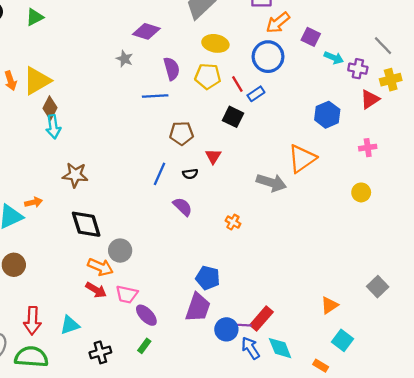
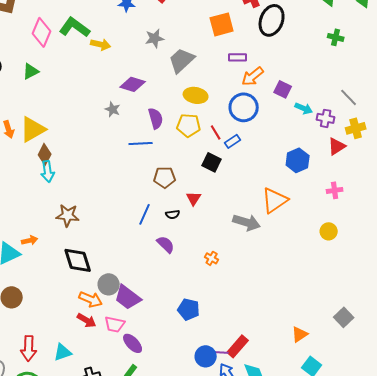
purple trapezoid: (198, 307) -> (128, 297), moved, turned 108

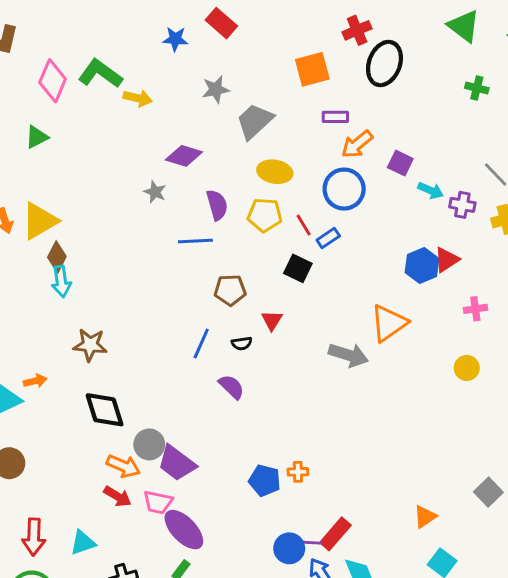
red triangle: (337, 146) -> (447, 260), moved
orange cross: (212, 258) -> (298, 472), moved, turned -32
purple ellipse: (133, 343) -> (184, 530), size x1.4

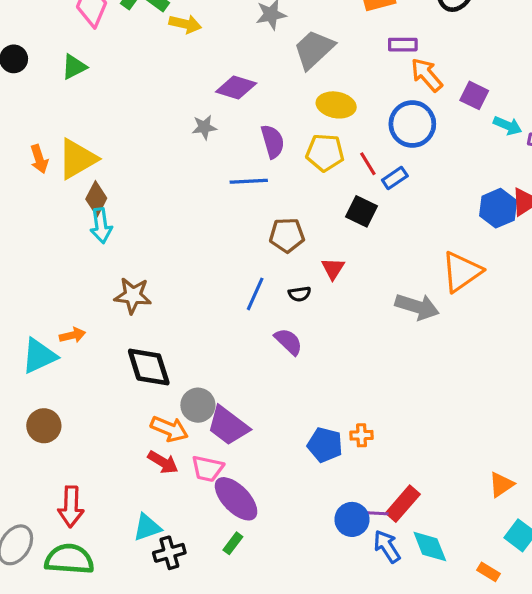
orange arrow: (357, 144) -> (427, 75), turned 88
gray star: (155, 192) -> (204, 127), turned -30
cyan triangle: (83, 543) -> (147, 527), moved

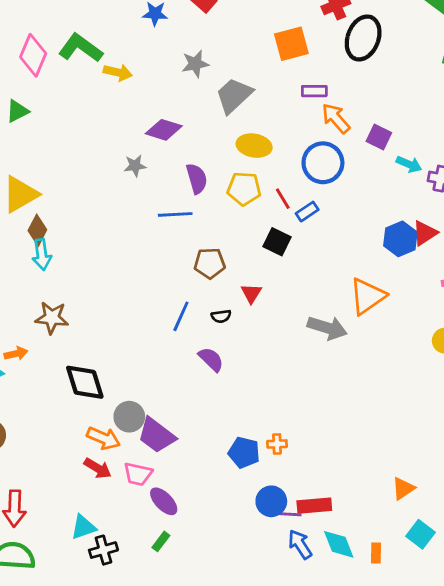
brown star: (133, 296) -> (52, 318), moved
purple ellipse: (236, 499) -> (164, 501), size x0.7
red rectangle: (403, 504) -> (314, 506), turned 44
blue circle: (352, 519) -> (271, 501), moved
orange rectangle: (489, 572) -> (376, 553), moved, turned 60

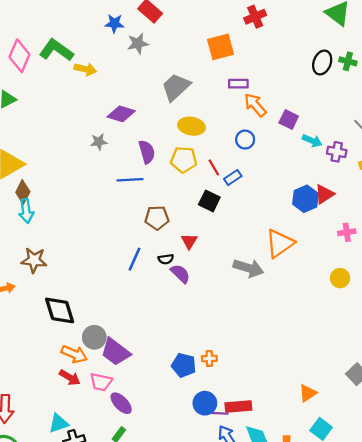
black ellipse: (363, 38) -> (322, 62), moved, size x0.7
gray star: (195, 64) -> (138, 43), moved
blue circle: (323, 163) -> (245, 140), size x0.6
purple semicircle: (211, 359) -> (180, 274), moved

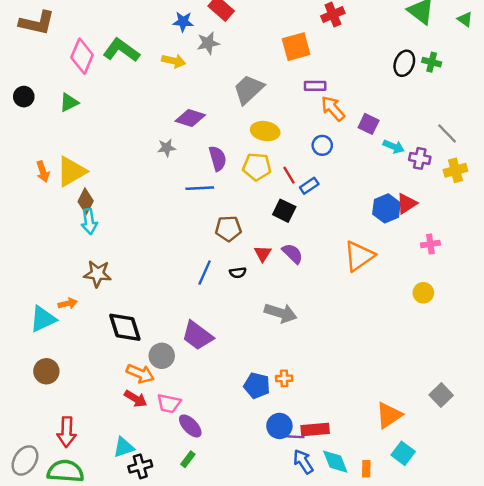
yellow arrow: (85, 69) -> (174, 61), moved
gray arrow: (248, 268) -> (281, 313), moved
purple semicircle: (180, 274) -> (293, 254), moved
purple trapezoid: (116, 352) -> (197, 336), moved
orange triangle: (308, 393) -> (389, 415), size x1.4

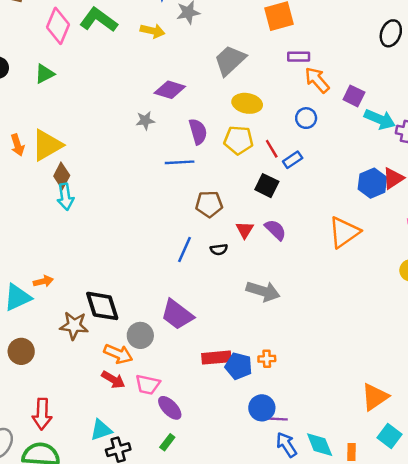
cyan arrow: (394, 147) -> (380, 119), size x1.4
brown star: (98, 274) -> (74, 326), moved
red rectangle: (315, 430) -> (216, 358), moved

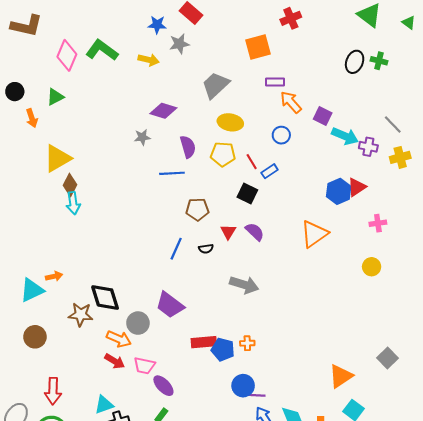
orange arrow: (17, 145) -> (32, 118), moved

